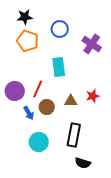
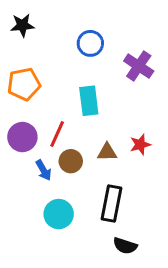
black star: (25, 17) -> (22, 25), moved
orange pentagon: (28, 41) -> (24, 84), moved, turned -30

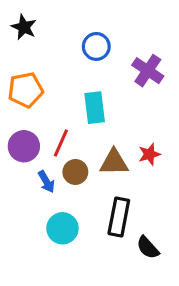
black star: (22, 25) -> (24, 27), turned 30
brown triangle: (107, 152) -> (114, 162), size x1.4
black semicircle: (125, 246) -> (148, 248), moved, turned 30

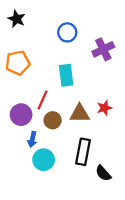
purple cross: (148, 71) -> (103, 49), turned 30
purple circle: (24, 146) -> (21, 115), moved
blue arrow: (46, 182) -> (32, 139), moved, turned 42

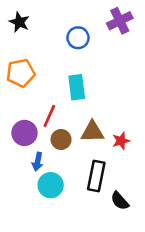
purple cross: (103, 49) -> (120, 21), moved
red star: (104, 108) -> (121, 141), moved

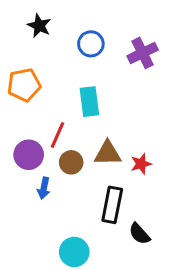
purple cross: (120, 21) -> (143, 53), moved
black star: (19, 22) -> (39, 26), moved
cyan circle: (51, 185) -> (74, 252), moved

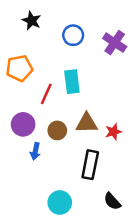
purple cross: (143, 53) -> (115, 43), turned -30
red line: (57, 135) -> (46, 94), moved
black semicircle: (139, 234) -> (112, 201), moved

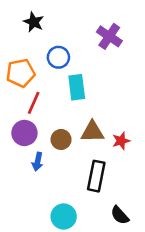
blue circle: (73, 35) -> (58, 57), moved
purple cross: (115, 43) -> (109, 36), moved
red line: (46, 94) -> (34, 103), moved

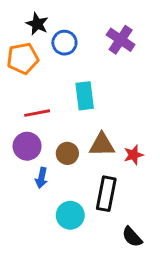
blue circle: (58, 57) -> (64, 43), moved
orange pentagon: (21, 73) -> (23, 58), moved
red line: (34, 103) -> (37, 113), turned 55
cyan circle: (64, 217) -> (70, 215), moved

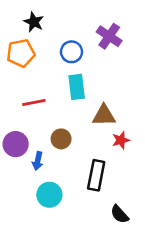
blue circle: (64, 43) -> (71, 52), moved
brown triangle: (102, 145) -> (104, 116), moved
purple circle: (27, 146) -> (16, 144), moved
cyan circle: (70, 215) -> (49, 195), moved

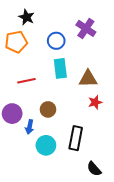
brown triangle: (104, 116) -> (88, 79), moved
red star: (121, 140) -> (95, 102), moved
cyan circle: (49, 195) -> (46, 145), moved

